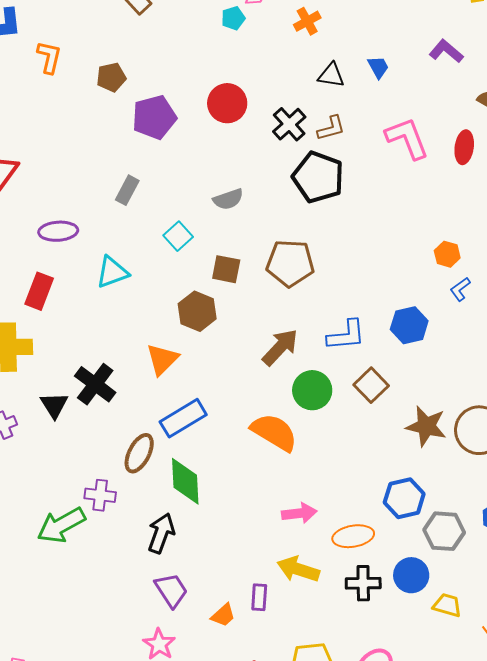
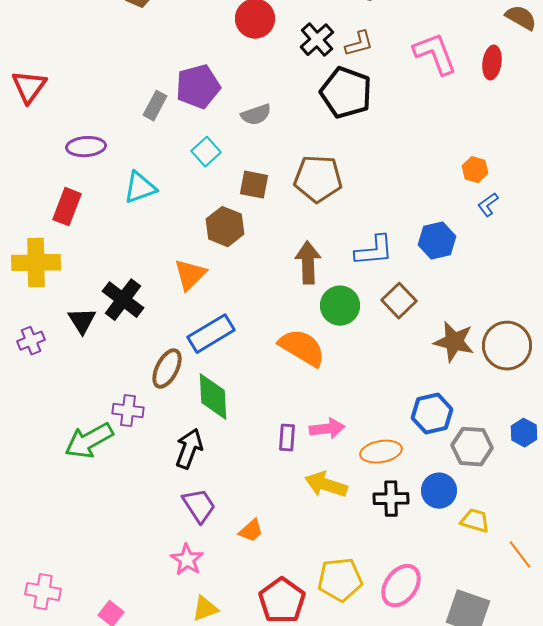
purple pentagon: (154, 117) -> (198, 87), moved
brown arrow: (280, 347) -> (308, 263), turned -45
purple rectangle: (259, 597) -> (287, 438), moved

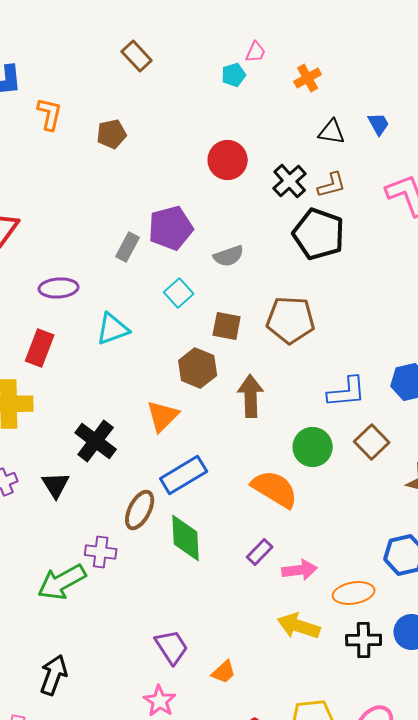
brown arrow: (308, 263) -> (251, 396), moved
black triangle: (82, 321) -> (56, 485), moved
purple rectangle: (287, 438) -> (260, 552), moved, turned 40
black arrow: (189, 449) -> (54, 675), moved

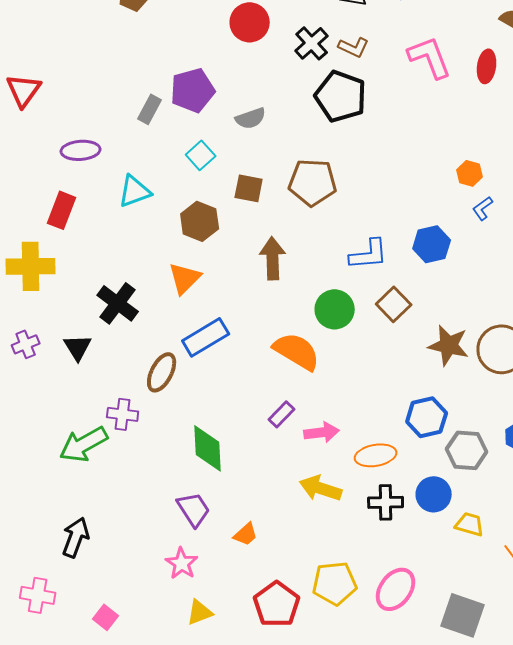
brown L-shape: (332, 185) -> (354, 47), turned 40
brown hexagon: (198, 368) -> (200, 221), moved
green diamond: (186, 538) -> (208, 448), moved

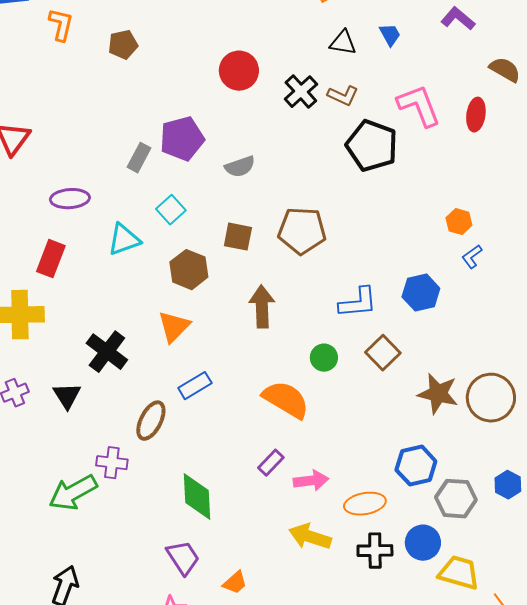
black pentagon: (341, 96) -> (372, 146), moved
cyan square: (201, 155) -> (171, 210), moved
green circle: (335, 309) -> (324, 358), size x0.7
blue rectangle: (206, 337) -> (195, 386), size x0.7
yellow trapezoid: (470, 524) -> (459, 573), size x1.4

